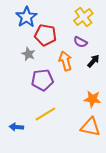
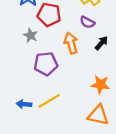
blue arrow: (16, 127) -> (24, 104), moved

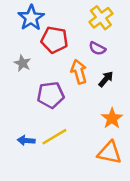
gray star: (31, 35) -> (22, 63), moved
black arrow: (102, 43) -> (106, 79), moved
orange star: (100, 85) -> (112, 118), turned 30

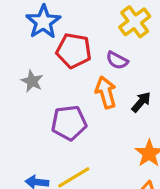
purple semicircle: (97, 48) -> (117, 60), moved

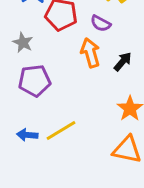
purple pentagon: (69, 123) -> (35, 81), moved

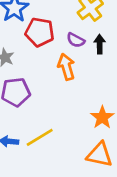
black arrow: (123, 62) -> (100, 44), moved, turned -42

